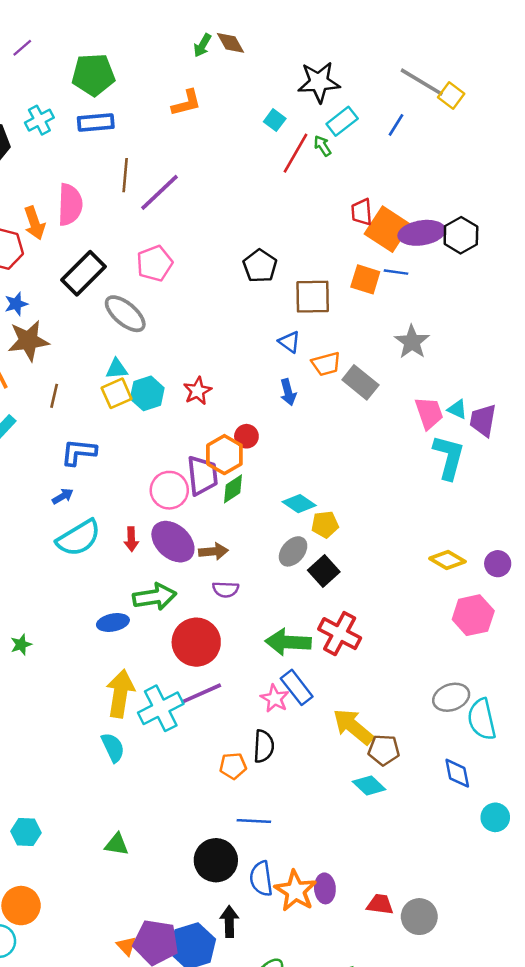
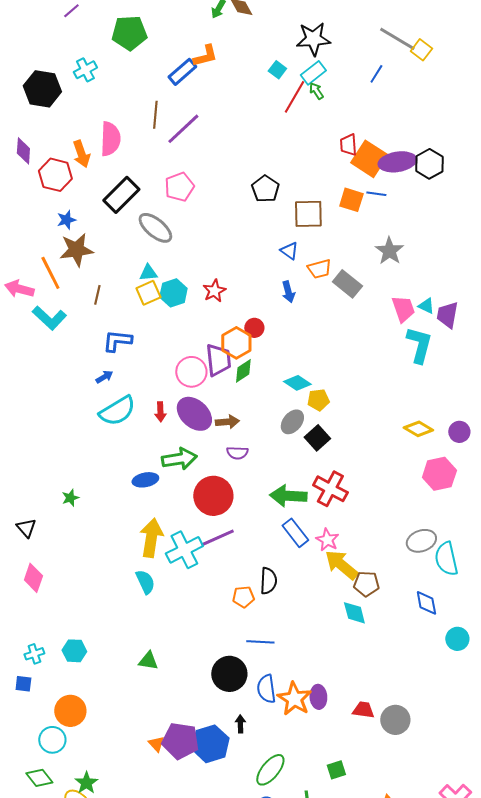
cyan rectangle: (342, 121) -> (313, 73), moved
blue rectangle: (96, 123) -> (182, 72), moved, turned -36
pink star: (275, 698) -> (327, 540), moved
cyan diamond: (369, 785) -> (354, 613), turned 32
black arrow: (229, 921) -> (240, 724), size x0.7

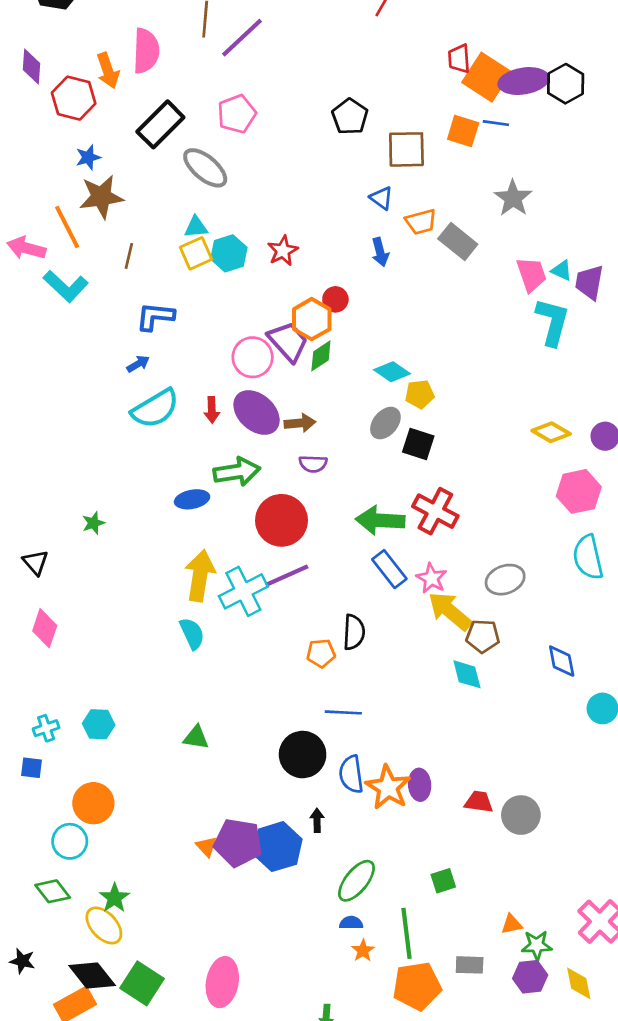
purple trapezoid: (218, 360) -> (288, 341), turned -36
black square: (317, 438) -> (418, 444), turned -30
gray ellipse: (421, 541) -> (505, 580), moved
cyan semicircle: (446, 559) -> (588, 557), moved

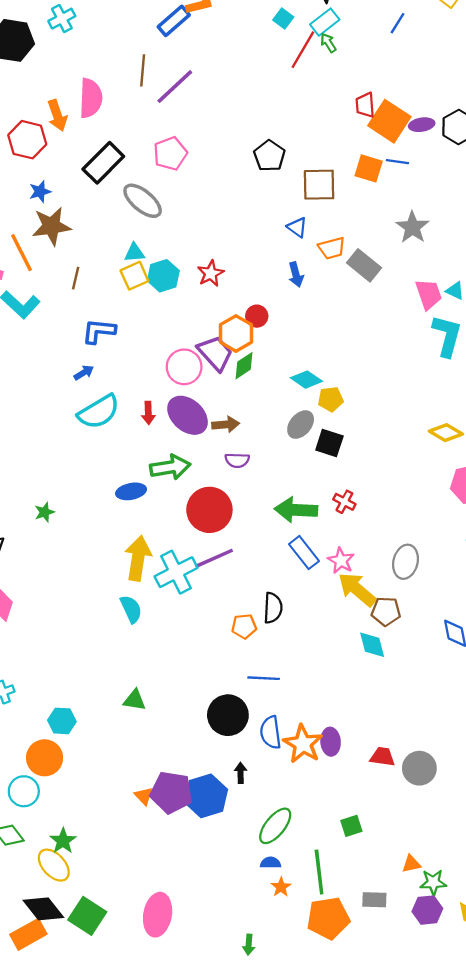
purple ellipse: (524, 81) -> (422, 125), size x0.6
red cross: (435, 511) -> (344, 502), size x0.6
gray ellipse: (505, 580) -> (406, 562), turned -56
cyan hexagon: (99, 724) -> (62, 721), moved

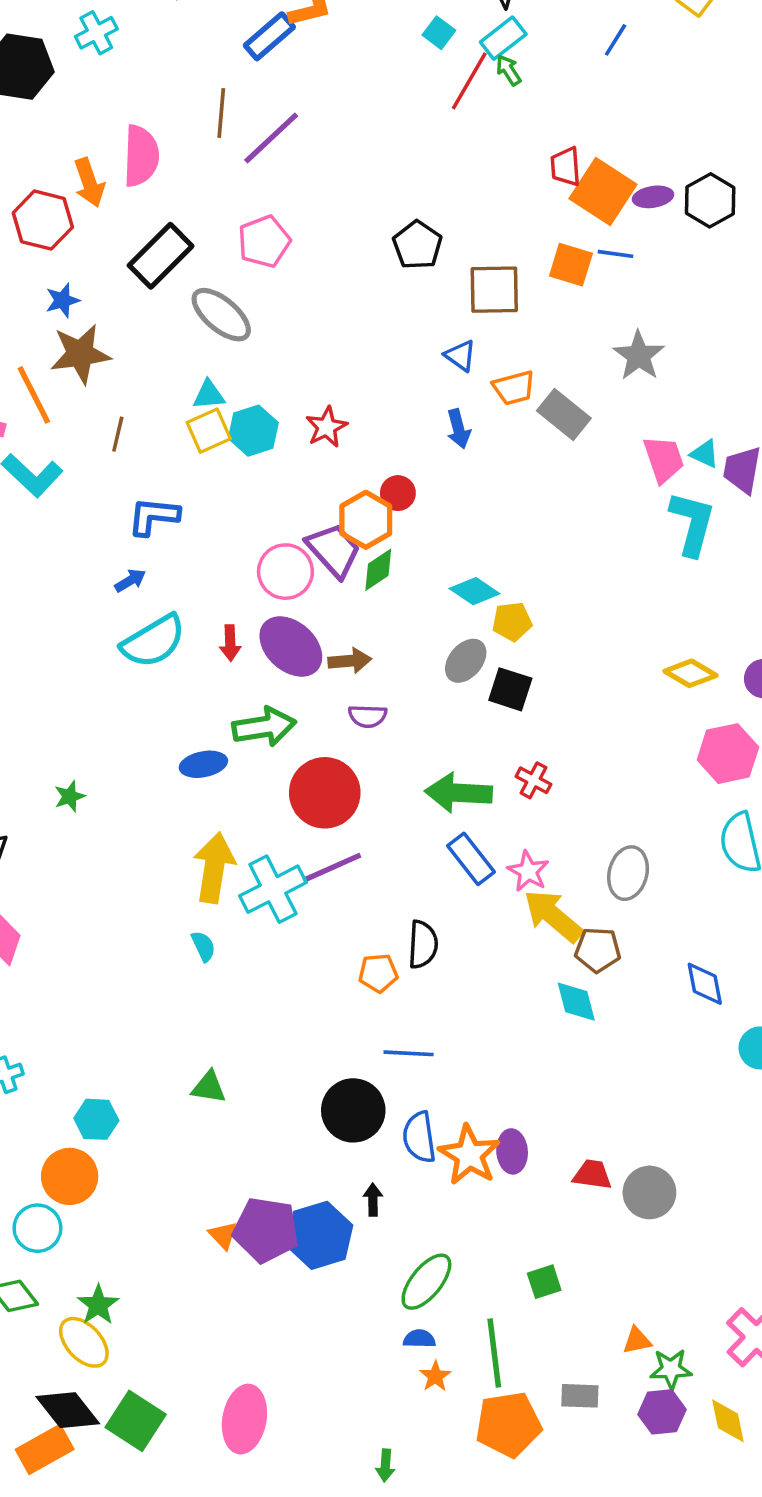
cyan semicircle: (131, 609) -> (203, 946), size x0.7

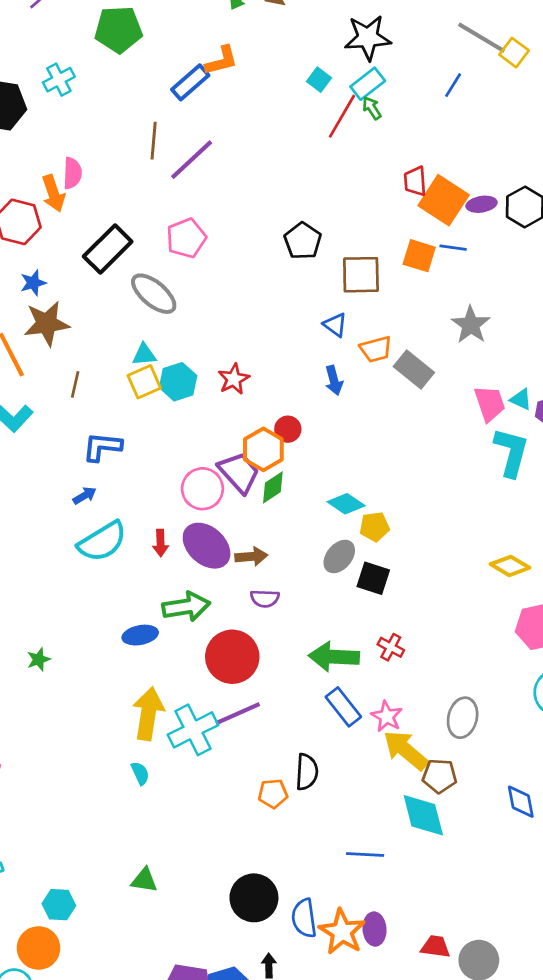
pink semicircle: (141, 156) -> (72, 173), moved, size x0.7
cyan diamond: (576, 1002) -> (423, 815), size x1.4
blue line: (409, 1053) -> (365, 855), moved

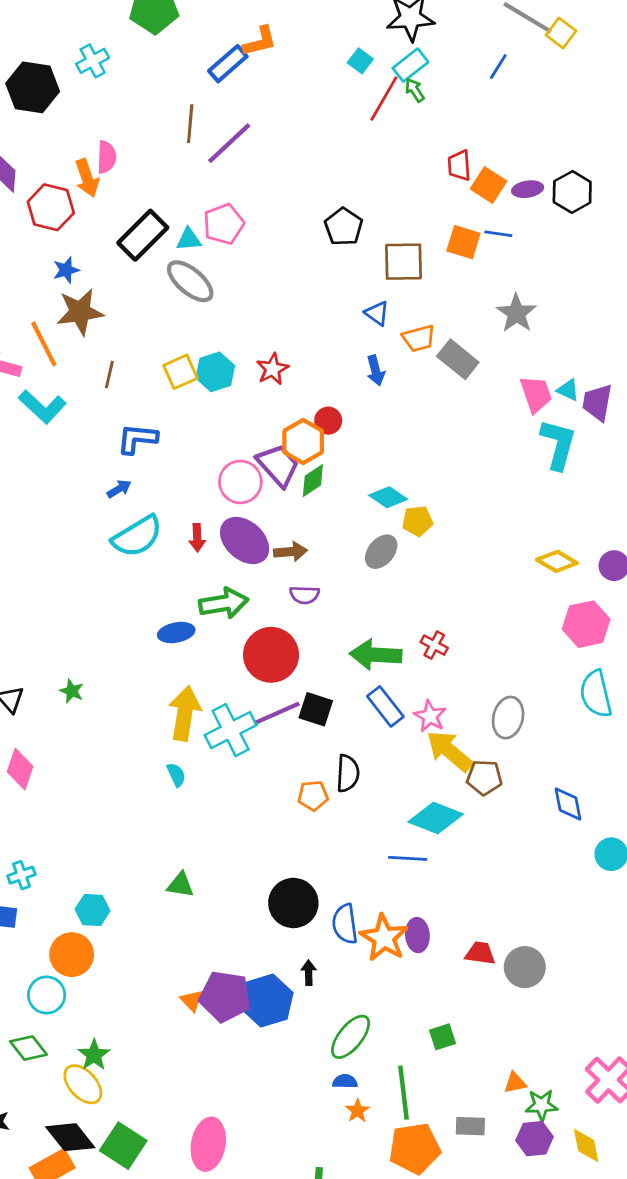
orange square: (444, 200) -> (489, 185), size x0.7
cyan triangle: (144, 355) -> (189, 239), moved
black square: (373, 578) -> (316, 709), moved
green star: (39, 659) -> (72, 691), moved, turned -30
cyan diamond: (423, 815) -> (436, 818), moved, turned -54

